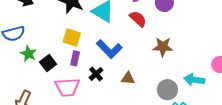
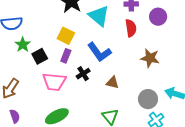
red semicircle: (138, 19) -> (131, 28), turned 30

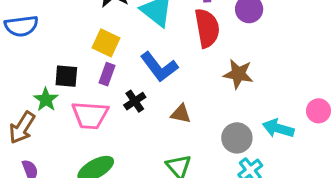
red semicircle: (131, 28) -> (207, 28), size x1.4
green star: (23, 45) -> (46, 100), moved
black square: (40, 56) -> (66, 76), turned 35

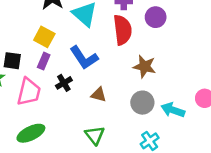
pink trapezoid: (90, 115) -> (29, 92), turned -84
gray circle: (237, 138) -> (142, 103), moved

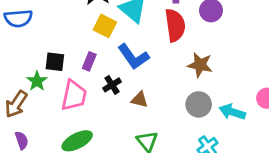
yellow square: (44, 37) -> (105, 26), moved
brown triangle: (99, 95) -> (140, 100), moved

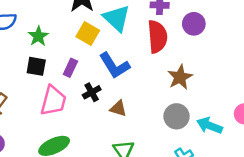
brown star: (200, 65) -> (180, 77), turned 30
green star: (37, 81) -> (38, 36), moved

